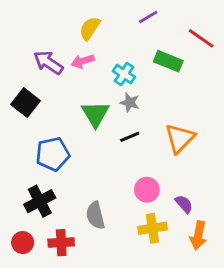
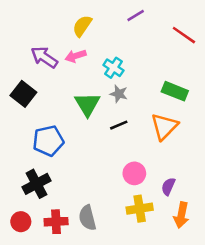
green rectangle: (168, 61) -> (175, 91), moved
purple semicircle: (184, 204) -> (168, 186), turned -114
gray semicircle: (95, 215) -> (87, 218), moved

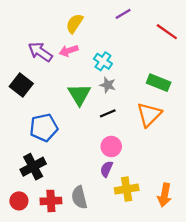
pink circle: (134, 173) -> (111, 146), moved
purple semicircle: (168, 186) -> (107, 169), moved

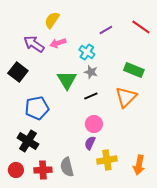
purple line: (123, 14) -> (106, 30), moved
yellow semicircle: (75, 23) -> (52, 20), moved
black cross: (33, 167) -> (28, 141), turned -30

